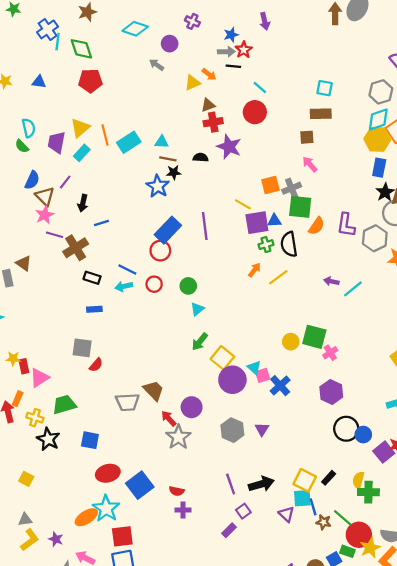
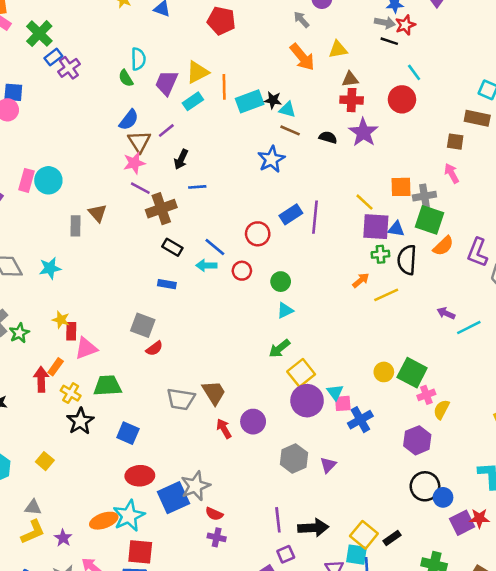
orange arrow: (209, 74) -> (302, 57), moved, size x1.6
black star: (174, 172) -> (273, 100), moved
blue rectangle: (168, 230) -> (291, 214), moved, size x0.7
gray star: (178, 437) -> (195, 486), moved
yellow semicircle: (358, 480) -> (441, 410), moved

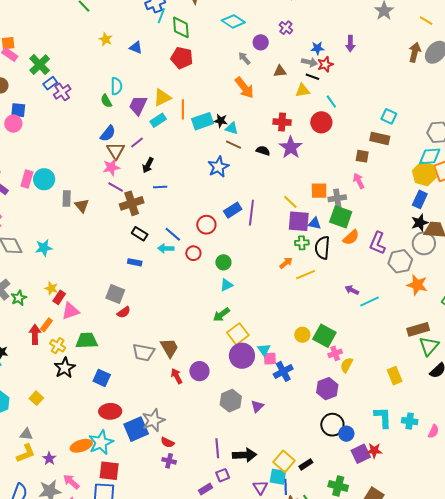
yellow triangle: (338, 50) -> (303, 90), moved
brown triangle: (350, 79) -> (280, 71), moved
gray rectangle: (75, 226) -> (67, 198), moved
red rectangle: (71, 331) -> (59, 297), turned 32

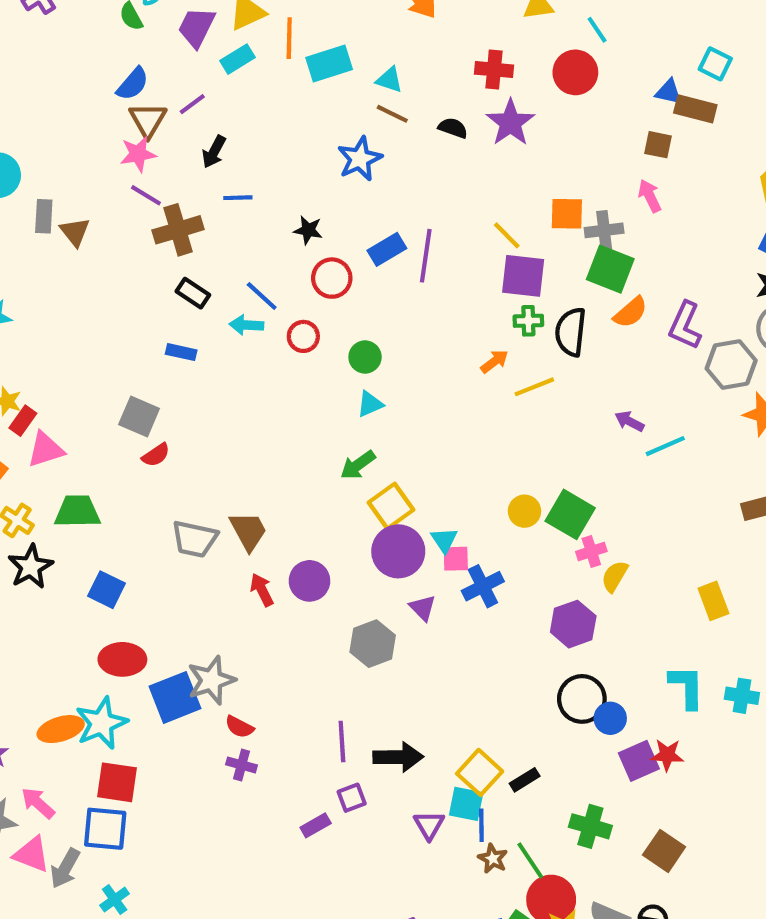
black star: (221, 121) -> (308, 230), moved
blue triangle: (315, 223) -> (669, 92), moved
purple triangle: (257, 406) -> (423, 608), moved, turned -32

